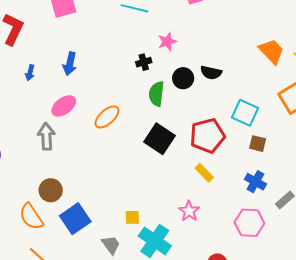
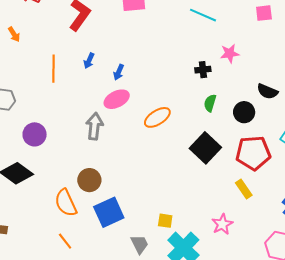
blue arrow: (70, 64) -> (119, 72), moved, size x0.7
black circle: (183, 78) -> (244, 112), moved
green semicircle: (156, 94) -> (210, 103), size x0.7

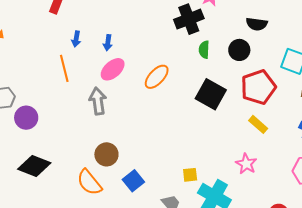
orange line: (53, 69) -> (64, 68), moved
black cross: (203, 70) -> (189, 19), size x1.8
purple circle: (35, 134) -> (26, 118), moved
blue square: (109, 212) -> (133, 181), size x0.7

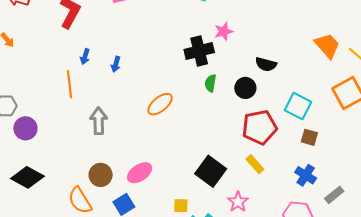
pink ellipse: (113, 69) -> (140, 173), moved
black square: (211, 94) -> (211, 171), moved

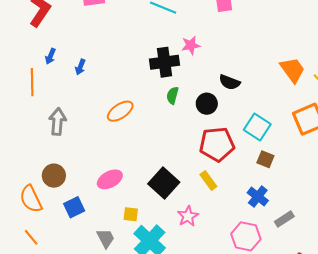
pink ellipse: (140, 173) -> (110, 179), moved

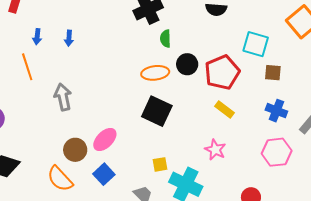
black circle: (207, 104) -> (187, 64), moved
orange ellipse: (120, 111) -> (155, 73), moved, turned 44
pink ellipse: (110, 179) -> (105, 140), moved
black square: (164, 183) -> (157, 111), moved

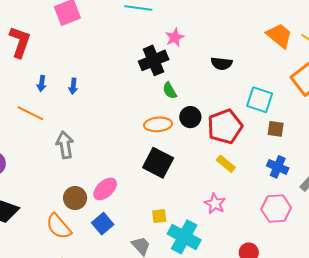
green semicircle: (165, 39) -> (170, 91), turned -30
orange line: (27, 67) -> (30, 113), turned -48

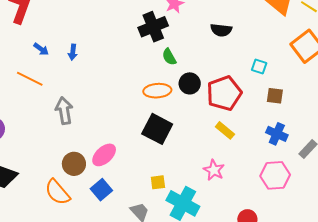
blue arrow: (42, 83) -> (41, 49), turned -63
cyan square: (260, 100) -> (259, 67), size x0.6

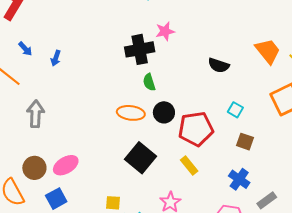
black semicircle: (221, 30) -> (219, 65), moved
black square: (157, 129) -> (140, 158), moved

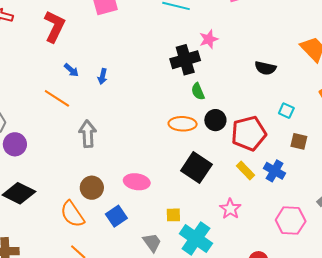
pink ellipse: (66, 165) -> (137, 182), moved, turned 45
blue cross: (239, 179) -> (275, 171), moved

